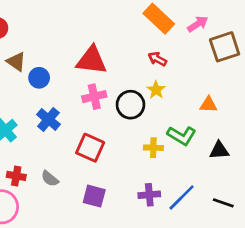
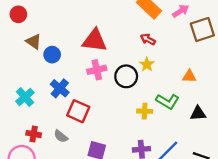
red square: (90, 148) -> (78, 111), moved

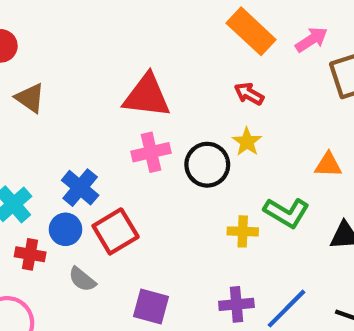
blue circle: (52, 55) -> (66, 229), moved
red square: (78, 111) -> (116, 231), turned 35
red cross: (34, 134) -> (30, 254), moved

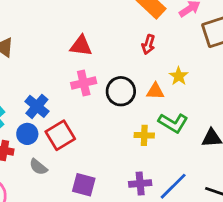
red arrow: (249, 94) -> (148, 44), turned -102
red triangle: (147, 96) -> (81, 46), size x0.7
yellow star: (247, 142) -> (179, 76), moved
orange triangle: (328, 165) -> (155, 91), moved

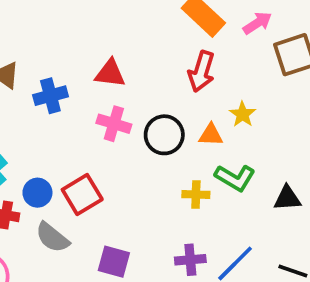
red arrow: (148, 44) -> (201, 71), size x1.5
pink cross: (84, 83) -> (114, 124), turned 30
blue cross: (37, 106) -> (50, 96), moved, turned 35
gray semicircle: (38, 167) -> (52, 237), size x1.4

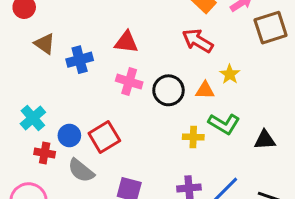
red arrow: (201, 71) -> (198, 41), turned 104

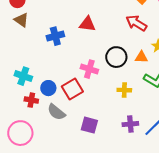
brown triangle: (45, 44) -> (21, 20), moved
pink cross: (129, 82) -> (89, 69), moved
cyan cross: (33, 118) -> (23, 76), turned -30
yellow cross: (193, 137) -> (124, 90), moved

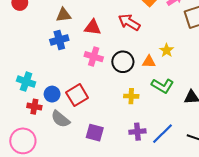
brown triangle: (21, 20) -> (64, 15), moved, turned -42
red arrow: (136, 23) -> (129, 22), moved
pink cross: (89, 69) -> (94, 57), moved

